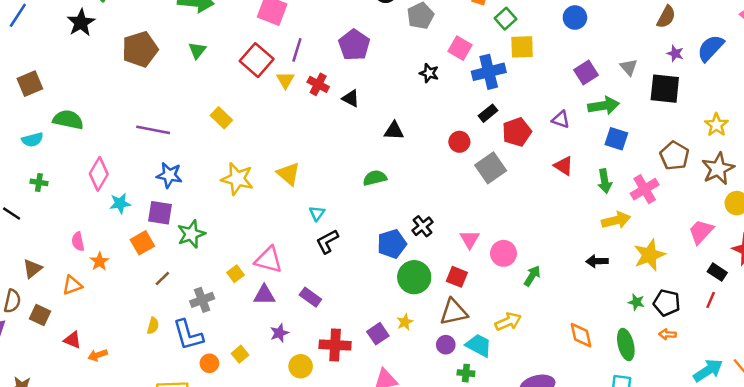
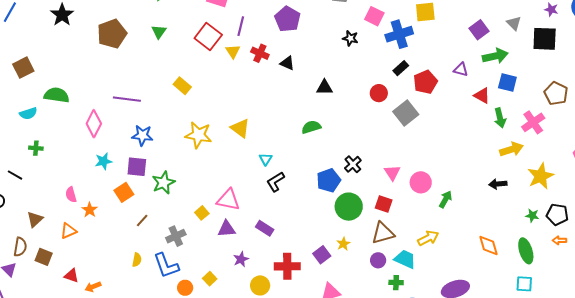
red triangle: (564, 166) -> (482, 96), moved
pink diamond: (99, 174) -> (94, 124), moved

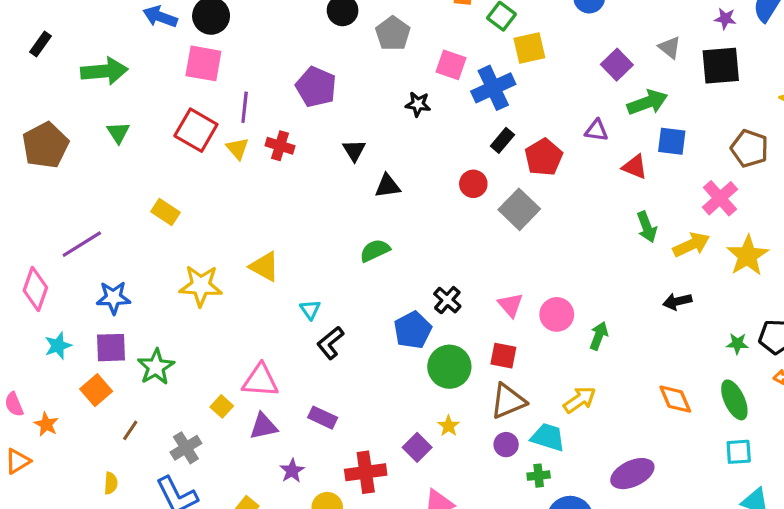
black triangle: (287, 63) -> (354, 150), moved, turned 42
purple line: (127, 99) -> (82, 244), turned -32
green arrow: (500, 118) -> (647, 227), moved
yellow star: (541, 176) -> (748, 256), moved
yellow semicircle: (137, 260) -> (111, 483), moved

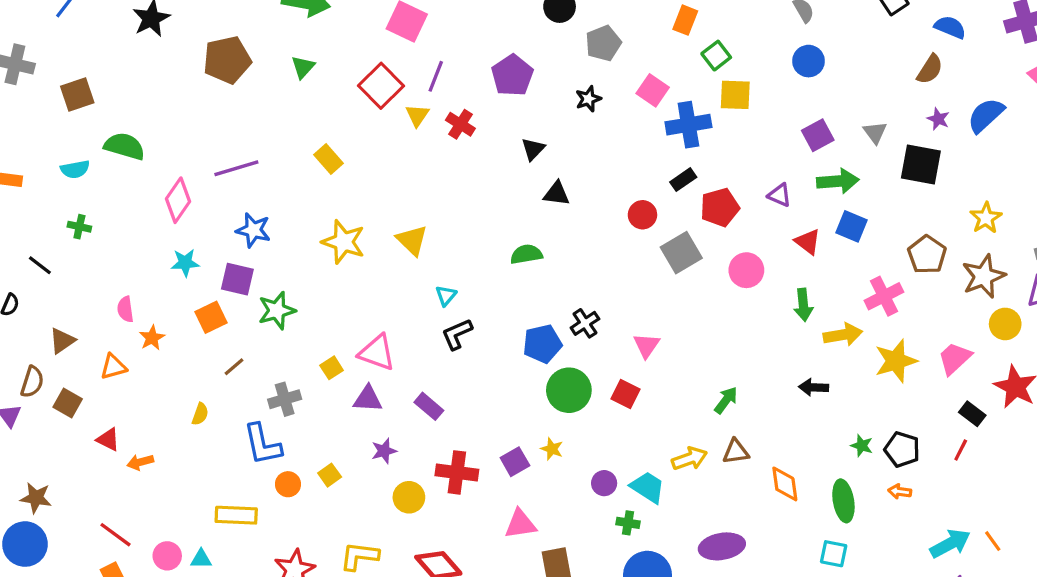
black star: (418, 104) -> (588, 99), moved, turned 30
pink circle: (557, 314) -> (746, 270), moved
brown triangle: (508, 401) -> (736, 452), moved, size x0.7
yellow star: (449, 426) -> (552, 449), turned -30

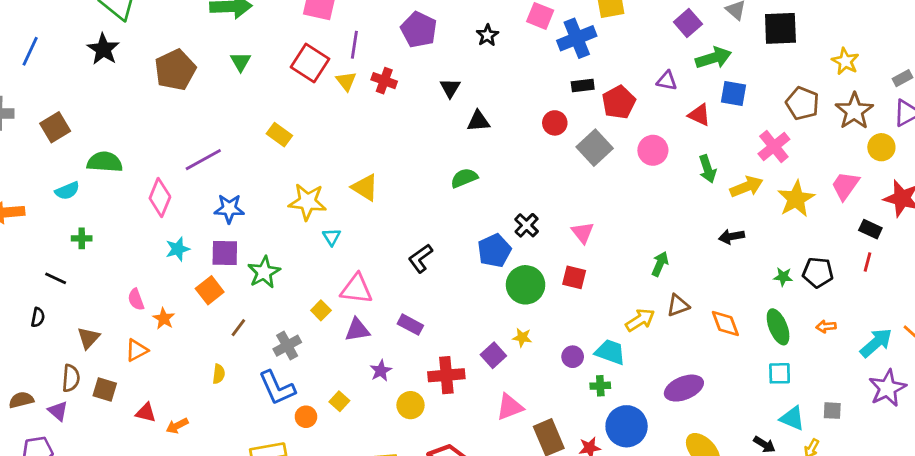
black rectangle: (683, 180) -> (583, 86), turned 40
cyan triangle: (446, 296) -> (332, 237), moved
orange arrow: (900, 492) -> (826, 327), moved

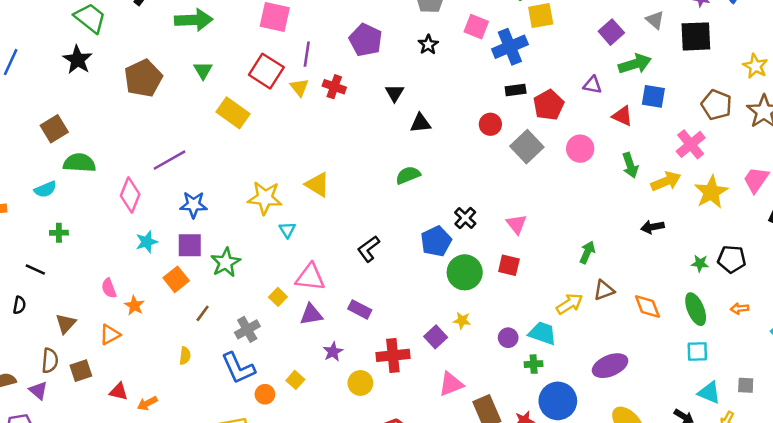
brown square: (55, 127) -> (54, 129), moved
yellow rectangle: (279, 135) -> (233, 113), moved, size x1.4
brown square: (105, 390) -> (81, 371), turned -35

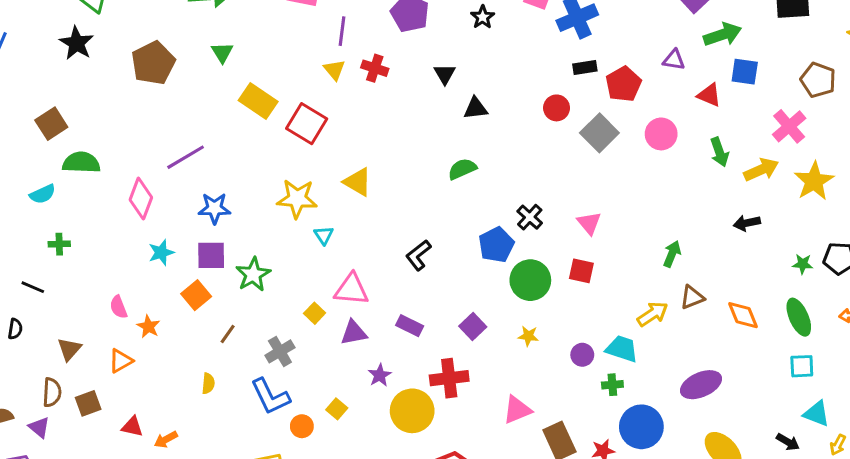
red square: (266, 71) -> (307, 124), moved
purple square: (436, 337) -> (473, 326), moved
yellow circle: (360, 383) -> (412, 411), size x1.5

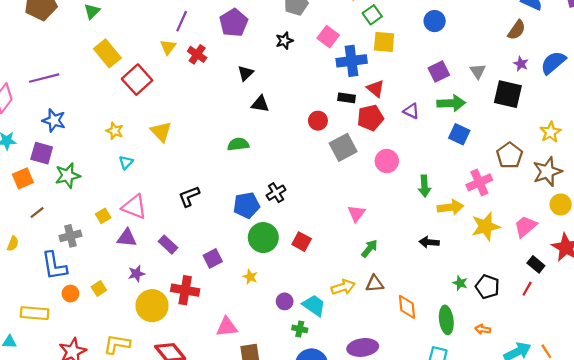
red triangle: (709, 95) -> (376, 88), moved
yellow star: (297, 199) -> (115, 131), size x0.6
pink triangle: (589, 223) -> (356, 213), moved

